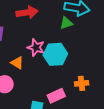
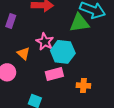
green triangle: (66, 23) -> (79, 23), size x1.5
pink rectangle: (56, 96) -> (54, 74), moved

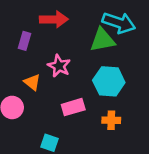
purple rectangle: (11, 21) -> (25, 41), moved
cyan hexagon: (63, 52) -> (109, 81), moved

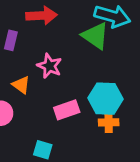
green triangle: (102, 40) -> (95, 36), turned 48
cyan hexagon: (109, 81) -> (105, 99), moved

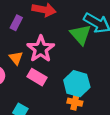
pink star: (49, 66) -> (41, 49), size x1.4
pink rectangle: (67, 110) -> (37, 77), moved, turned 36

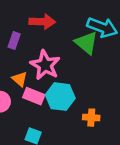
pink rectangle: (37, 77) -> (34, 96), moved
cyan hexagon: (77, 84) -> (60, 97), moved

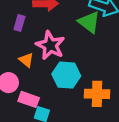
pink rectangle: (34, 96) -> (29, 99), moved
orange cross: (91, 118) -> (97, 94), size x1.5

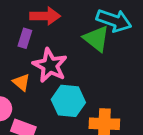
purple rectangle: (19, 23) -> (25, 38), moved

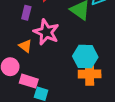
cyan hexagon: (68, 101) -> (85, 57), moved

